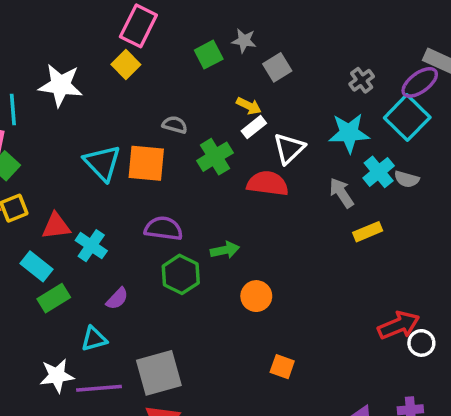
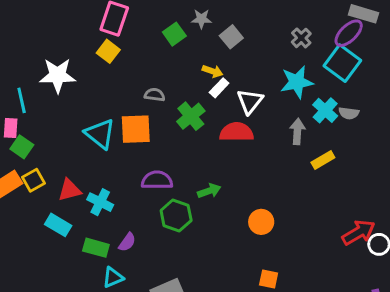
gray arrow: (341, 193) -> (297, 131), turned 45
orange circle: (256, 296) -> (261, 222), moved
green rectangle: (54, 298) -> (96, 248), moved, turned 55

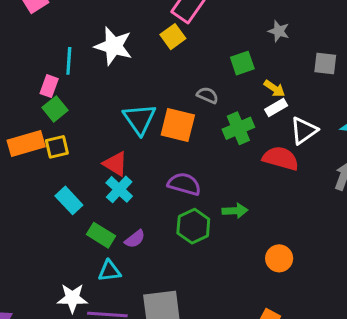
green square: (174, 34) -> (242, 63), moved
gray square: (231, 37) -> (325, 64), moved, turned 30
red triangle: (70, 190) -> (115, 164), moved, turned 30

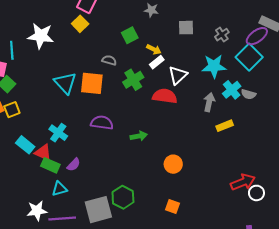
red triangle: (115, 164) -> (43, 153), moved
green hexagon: (193, 226) -> (123, 197), moved

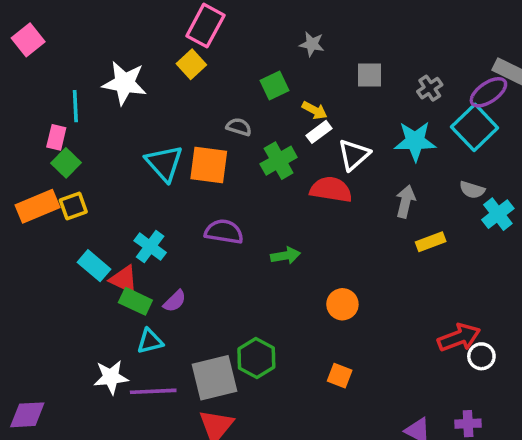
cyan cross: (232, 90) -> (498, 214), moved

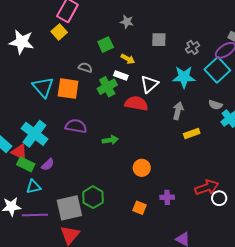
white rectangle: (319, 132) -> (121, 76), moved, turned 56
cyan cross: (150, 247) -> (34, 134), size x1.5
purple cross: (468, 424) -> (167, 197), moved

